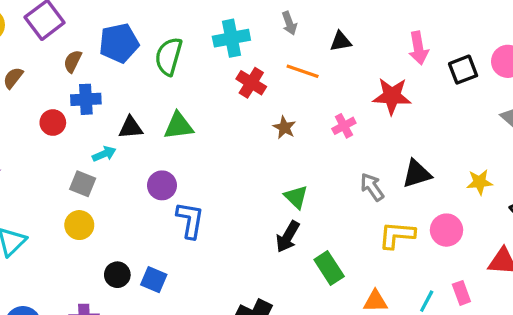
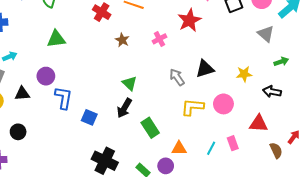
red star: (392, 96) -> (189, 20), turned -30
black triangle: (131, 127) -> (22, 94), moved
blue square: (154, 280) -> (89, 117), moved

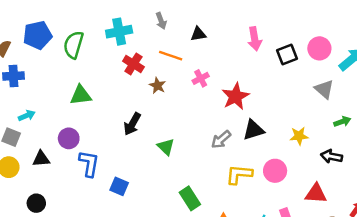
red star: (189, 20) -> (235, 96), moved
pink cross: (159, 39) -> (201, 78), moved
brown star: (122, 40) -> (157, 86), moved
gray arrow: (177, 77) -> (221, 140), turned -96
black arrow: (124, 108) -> (132, 124), moved

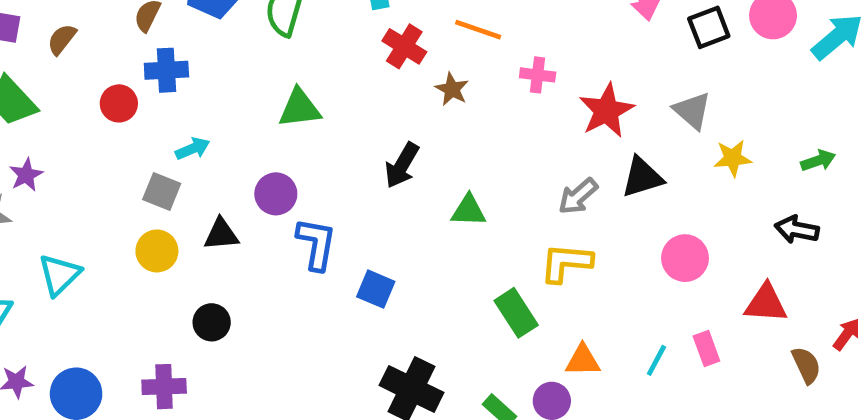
pink cross: (201, 78) -> (538, 75), turned 35
gray triangle: (324, 89) -> (692, 111), moved
yellow star: (299, 136) -> (733, 158), moved
green triangle: (166, 147) -> (469, 211), turned -42
yellow L-shape: (239, 174) -> (566, 263), moved

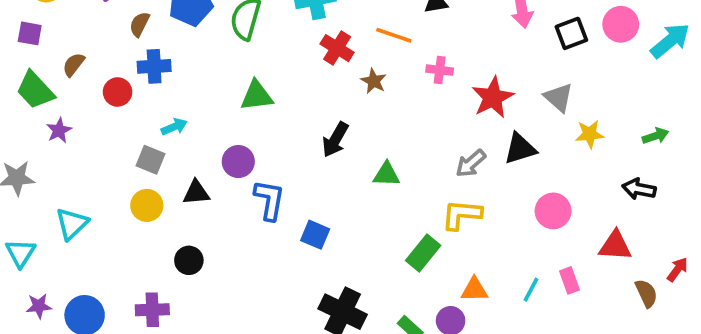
brown semicircle: (62, 39) -> (74, 65), moved
purple star: (26, 175) -> (59, 130), moved
green rectangle: (516, 313) -> (423, 253), turned 72

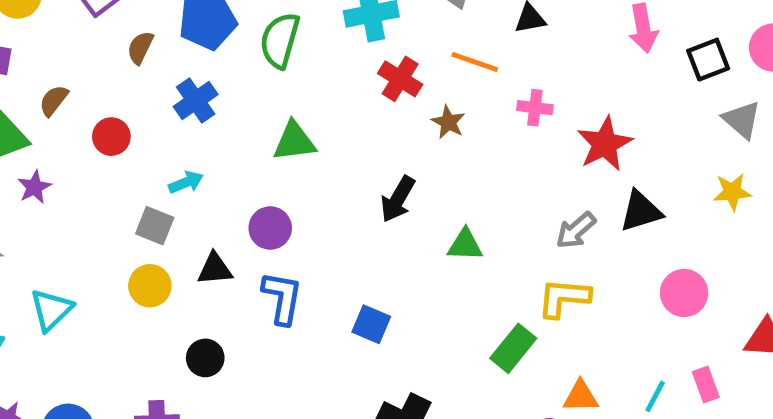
blue cross: (154, 66) -> (196, 100), moved, turned -32
gray triangle: (559, 97) -> (742, 120), moved
blue L-shape: (269, 200) -> (282, 298), moved

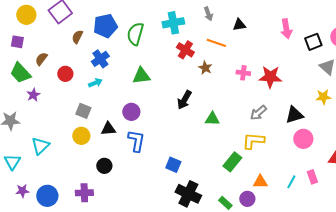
pink cross: (535, 108) -> (243, 73), moved
red star: (605, 144) -> (270, 77), turned 30
cyan arrow: (186, 182) -> (95, 83), moved
black triangle: (641, 211) -> (294, 115), moved
blue square: (371, 324) -> (173, 165), moved

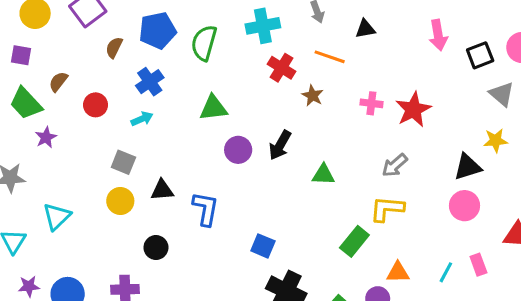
red star: (270, 77) -> (413, 110), turned -30
purple circle: (131, 112) -> (238, 150), moved
black triangle: (294, 115) -> (468, 167), moved

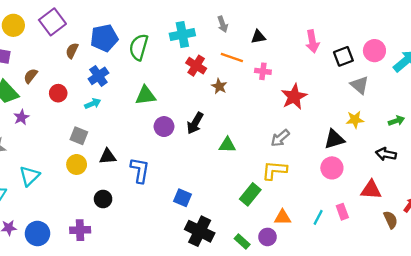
pink cross: (371, 103) -> (263, 71), moved

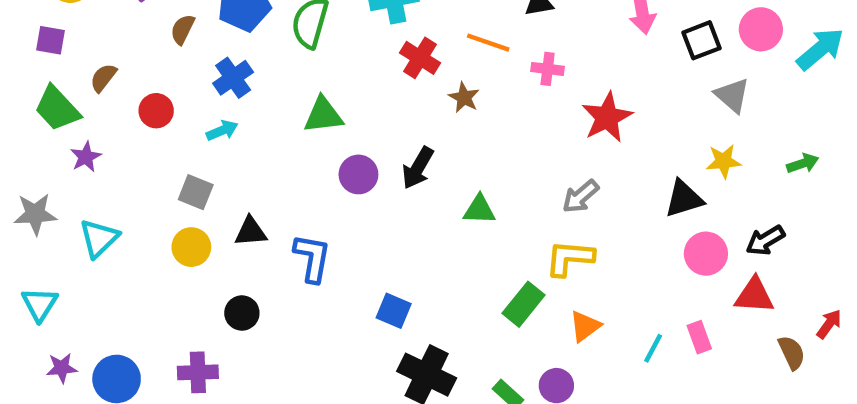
black arrow: (386, 154) -> (765, 240), moved, turned -42
pink circle: (332, 168) -> (706, 254), moved
cyan triangle: (29, 176) -> (99, 238), moved
orange triangle: (282, 217) -> (585, 326), moved, turned -36

